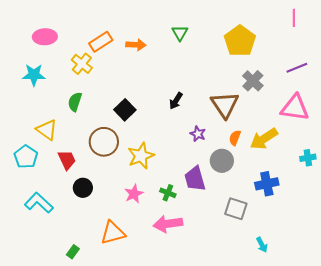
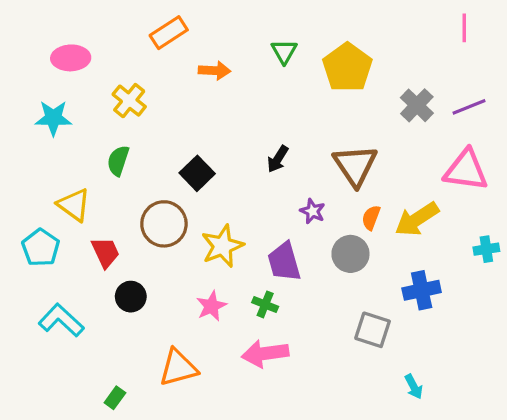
yellow pentagon: (240, 41) -> (347, 67), moved
orange rectangle: (101, 42) -> (169, 33), moved
gray cross: (253, 81) -> (417, 105), moved
purple trapezoid: (195, 179) -> (284, 262), moved

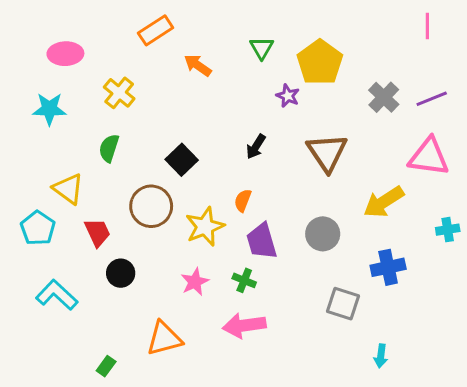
orange arrow: (215, 71) -> (198, 65), turned -148
purple star: (313, 211) -> (288, 96), moved
orange semicircle: (371, 218) -> (243, 200), moved
cyan arrow: (414, 387) -> (381, 356), turned 35

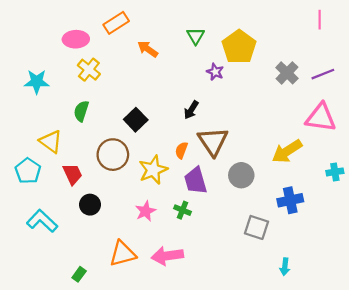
pink ellipse: (65, 54) -> (76, 39), moved
brown triangle: (327, 152) -> (213, 141), moved
pink arrow: (244, 325) -> (167, 256), moved

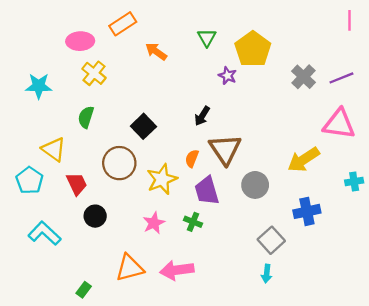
pink line: (320, 20) -> (349, 20), moved
gray square: (257, 227) -> (271, 240), turned 30
cyan arrow: (285, 267) -> (267, 274), moved

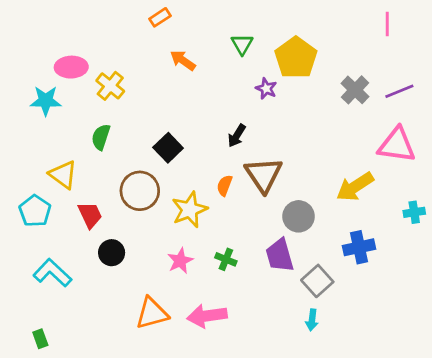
pink line: (349, 20) -> (387, 24), moved
orange rectangle: (123, 24) -> (160, 17), moved, size x0.7
pink ellipse: (80, 41) -> (71, 67), moved
purple trapezoid: (207, 191) -> (280, 255), moved
green rectangle: (84, 290) -> (40, 339), moved, turned -56

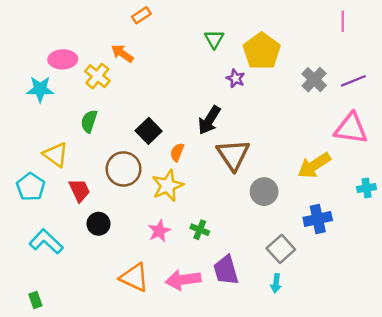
orange arrow: (183, 60) -> (122, 53), moved
black arrow: (237, 136) -> (209, 120), size x1.4
orange semicircle: (225, 185) -> (177, 152), moved
purple trapezoid: (280, 255) -> (226, 270), moved
orange triangle: (152, 313) -> (134, 277), turned 40

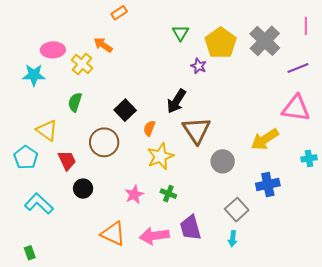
pink line: (343, 21) -> (306, 26), moved
gray cross: (314, 80) -> (265, 41), moved, size x1.4
yellow star: (168, 186) -> (160, 156), moved

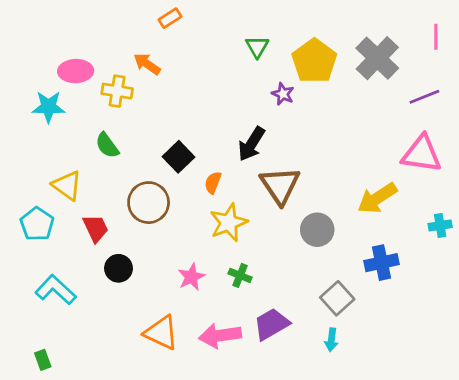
yellow cross: (82, 64) -> (117, 91), turned -30
green semicircle: (75, 102) -> (107, 145), turned -54
purple trapezoid: (190, 228) -> (271, 324), turned 76

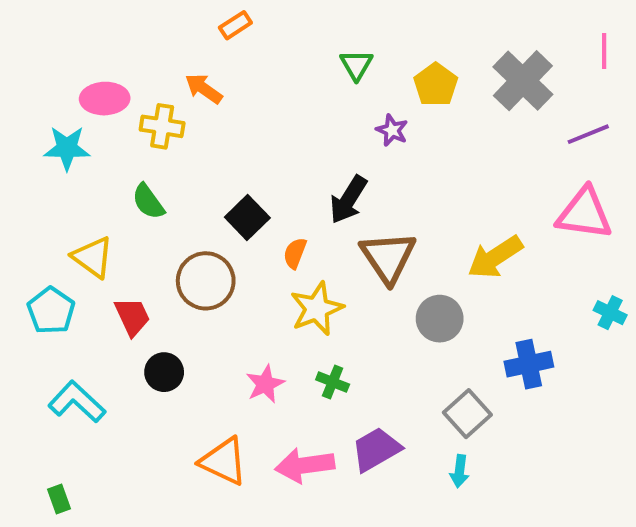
yellow pentagon: (314, 61) -> (436, 85), size x0.7
yellow arrow: (377, 198) -> (495, 257), moved
cyan cross: (440, 225) -> (610, 313), turned 35

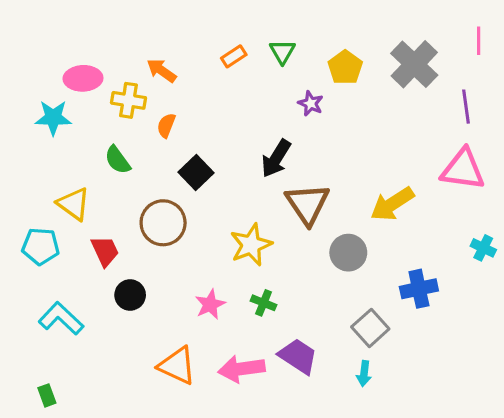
orange rectangle: (235, 25) -> (234, 56), moved
purple line: (588, 134) -> (466, 107), turned -76
orange semicircle: (295, 253) -> (166, 125), moved
cyan pentagon: (51, 311) -> (41, 246), turned -30
purple trapezoid: (376, 449) -> (298, 356), turned 63

